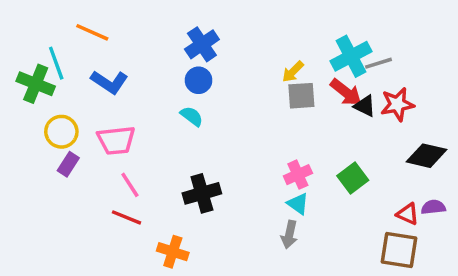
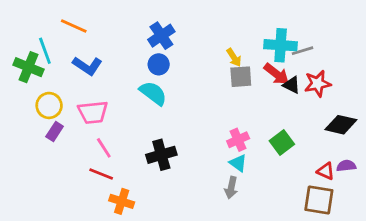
cyan cross: (351, 56) -> (281, 45), turned 32
yellow arrow: (293, 72) -> (234, 58), turned -78
cyan semicircle: (192, 116) -> (153, 93), size x1.5
orange cross: (173, 252) -> (122, 201), moved

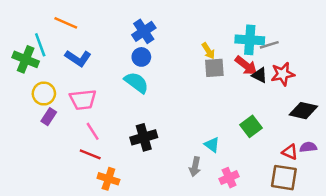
pink cross: (238, 140) -> (229, 178), moved
gray arrow: (231, 188) -> (195, 167), moved

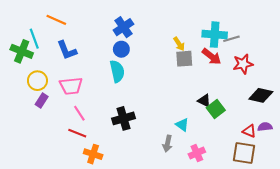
blue L-shape: (78, 58) -> (67, 50), turned 35
black triangle: (260, 75) -> (204, 101), moved
cyan semicircle: (136, 83) -> (117, 71), turned 40

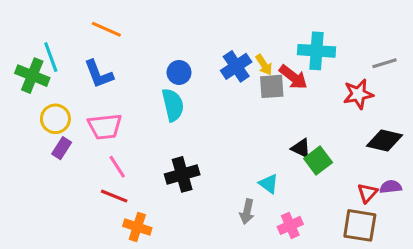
orange line: (56, 20) -> (106, 29), moved
blue cross: (123, 27) -> (236, 66), moved
gray line: (231, 39) -> (384, 63), moved
red arrow: (212, 57) -> (293, 77), moved
red triangle: (249, 131) -> (367, 193), turned 48

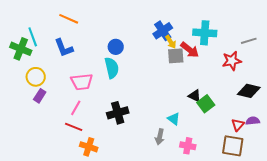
blue cross: (236, 66) -> (163, 31), moved
pink trapezoid: (105, 127) -> (82, 82), moved
pink line: (117, 167) -> (76, 108), turned 63
pink cross: (290, 225) -> (188, 146), turned 35

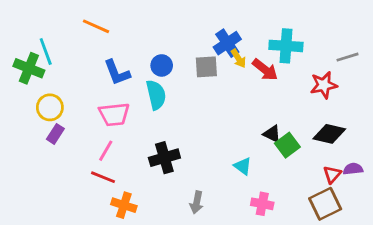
blue L-shape: (64, 48) -> (117, 72), moved
gray square: (176, 56) -> (206, 67), moved
black diamond: (249, 91) -> (329, 134), moved
gray arrow: (160, 137) -> (197, 202), moved
brown square: (233, 146) -> (325, 204), turned -35

